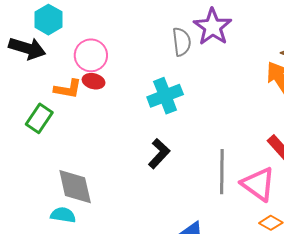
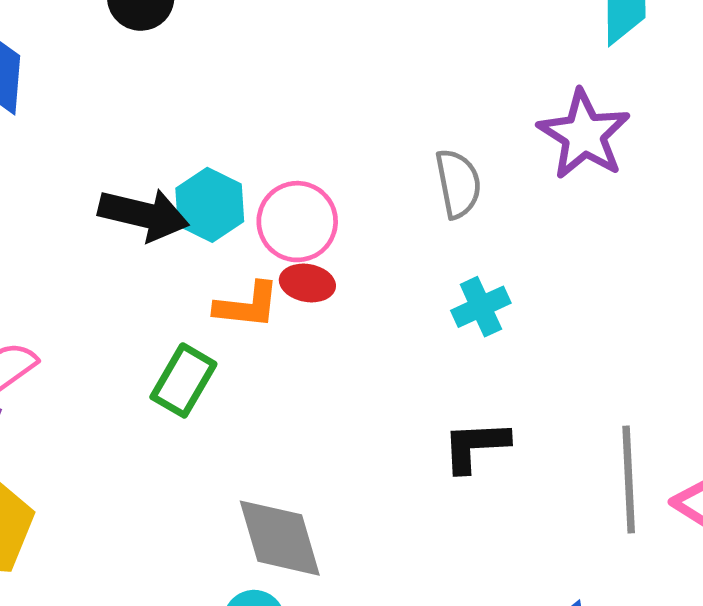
cyan hexagon: (48, 20) -> (210, 205), moved
gray semicircle: (182, 42) -> (458, 184), moved
cyan cross: (165, 96) -> (481, 307), size x0.7
black L-shape: (159, 154) -> (475, 446), turned -132

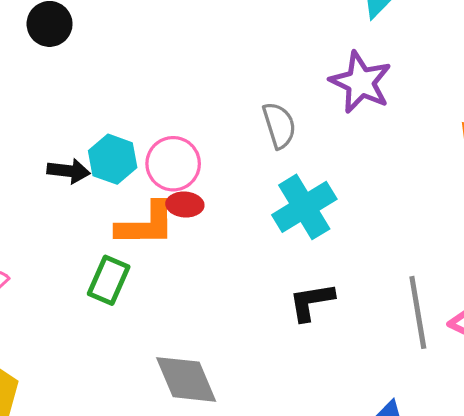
black arrow: (144, 215) -> (69, 171), size x0.7
orange L-shape: (247, 305) -> (146, 224), size x1.4
cyan cross: (481, 307) -> (304, 207), size x1.6

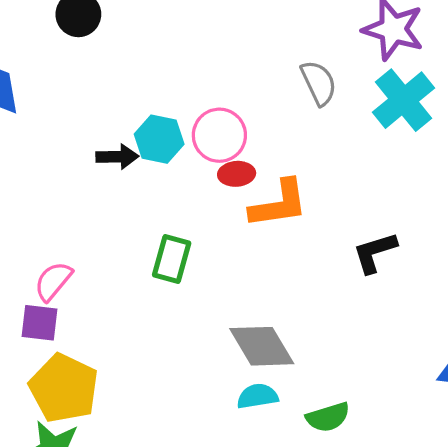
cyan cross: (304, 207) -> (403, 100), moved
orange L-shape: (146, 224) -> (279, 204), moved

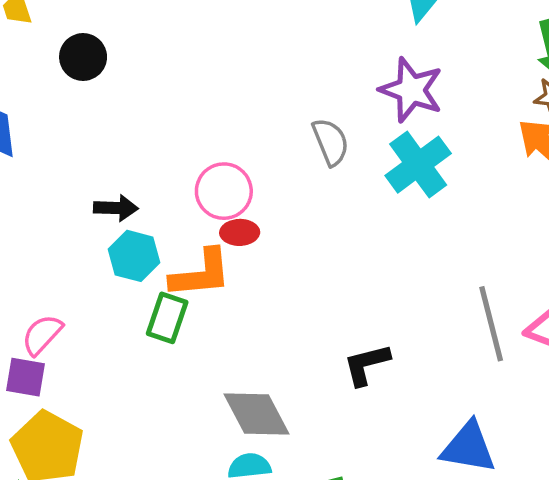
cyan hexagon: (159, 139) -> (134, 256), moved
orange L-shape: (279, 204) -> (201, 274), moved
black L-shape: (375, 252) -> (367, 364), moved

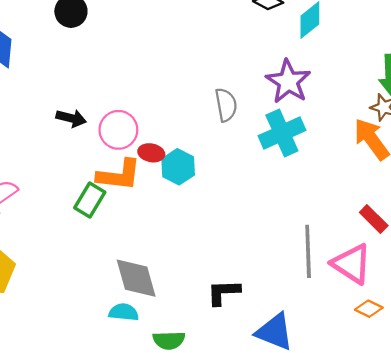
pink circle: (224, 191) -> (118, 130), moved
cyan hexagon: (134, 256) -> (178, 167), moved
black L-shape: (367, 364) -> (223, 292), moved

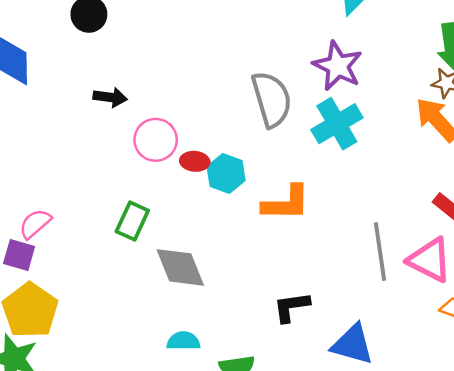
gray semicircle: (226, 105) -> (272, 99), size x1.5
black arrow: (71, 118) -> (110, 97), moved
orange L-shape: (119, 175) -> (286, 203), moved
gray diamond: (136, 278) -> (180, 267), moved

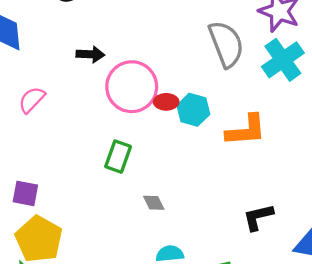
pink circle: (156, 140) -> (132, 87), size x1.4
pink semicircle: (35, 224) -> (32, 100), moved
gray diamond: (180, 267) -> (154, 203), moved, size x0.5

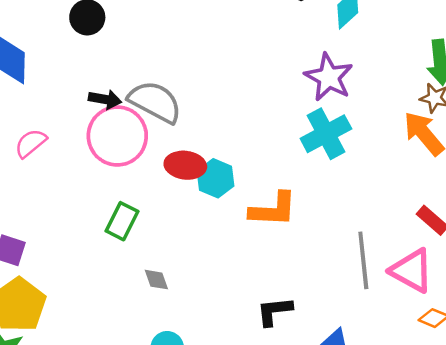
gray semicircle: (226, 44) -> (155, 102), moved, turned -48
pink circle: (132, 87) -> (117, 136), moved
red ellipse: (166, 102) -> (185, 165), size x1.4

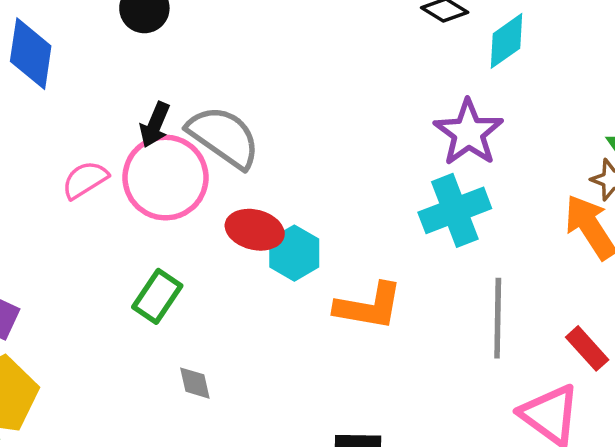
black arrow: (105, 99) -> (155, 125), turned 96
pink semicircle: (31, 143) -> (85, 180), moved
gray line: (363, 260) -> (498, 318), moved

